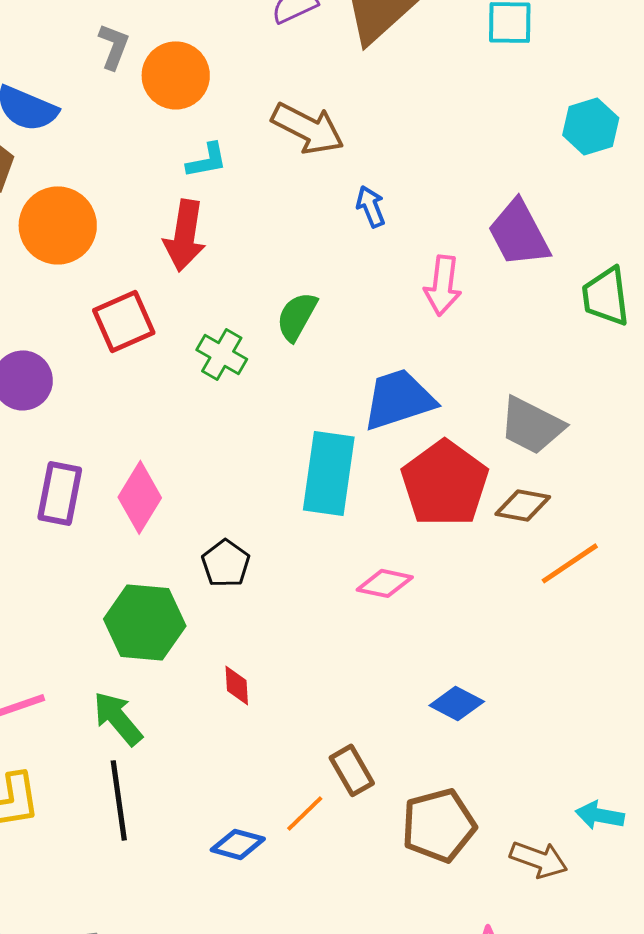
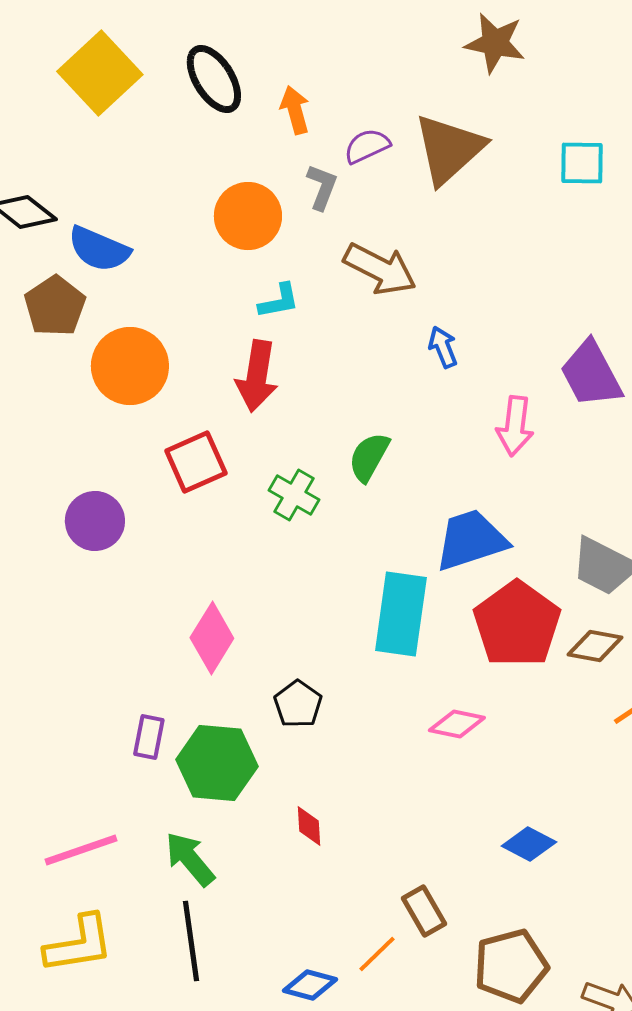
gray L-shape: (114, 46) -> (322, 187), moved
purple rectangle: (60, 493) -> (149, 737), moved, size x0.7

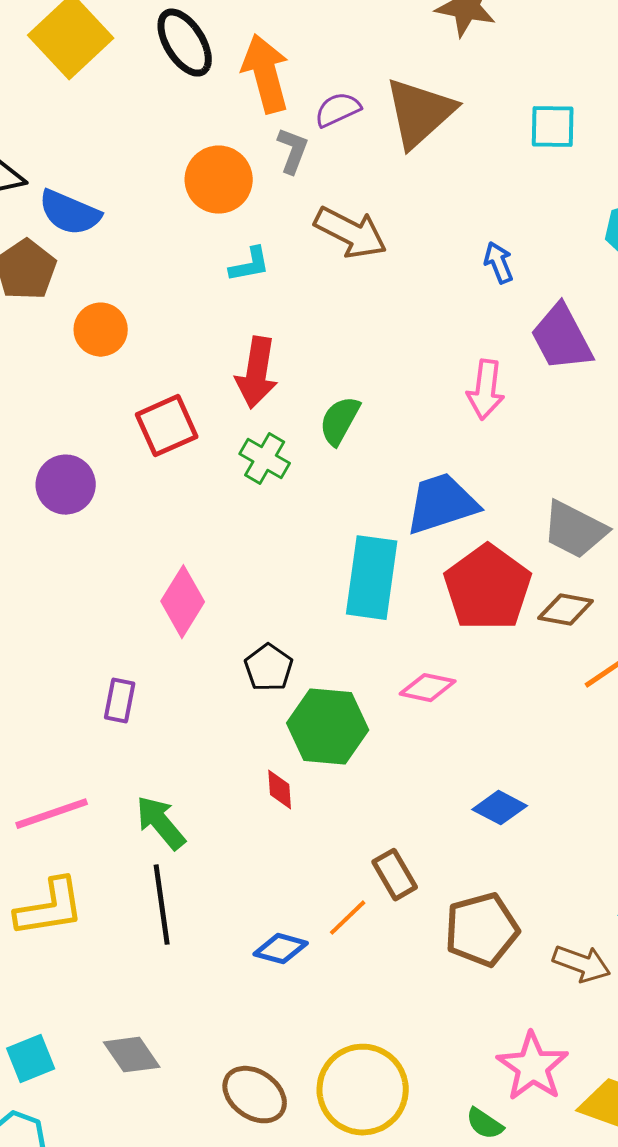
orange arrow: (295, 110) -> (266, 74), size x1.6
blue arrow: (443, 347) -> (499, 263), moved
orange circle: (130, 366) -> (101, 330), size x0.7
red arrow: (257, 376) -> (257, 373), moved
green hexagon: (217, 763) -> (328, 727), moved

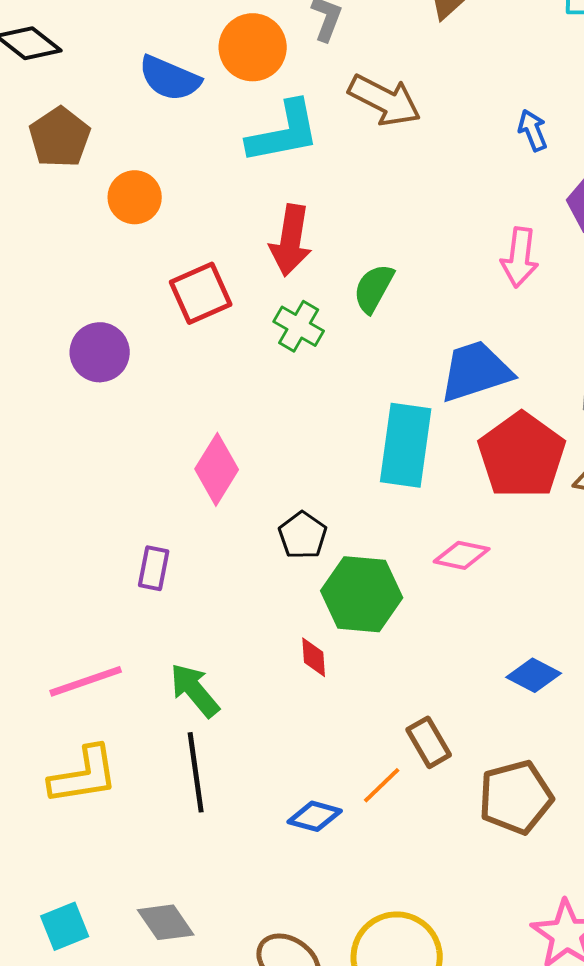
blue semicircle: (70, 213) -> (170, 78), moved
cyan L-shape: (250, 265) -> (284, 132), size x1.8

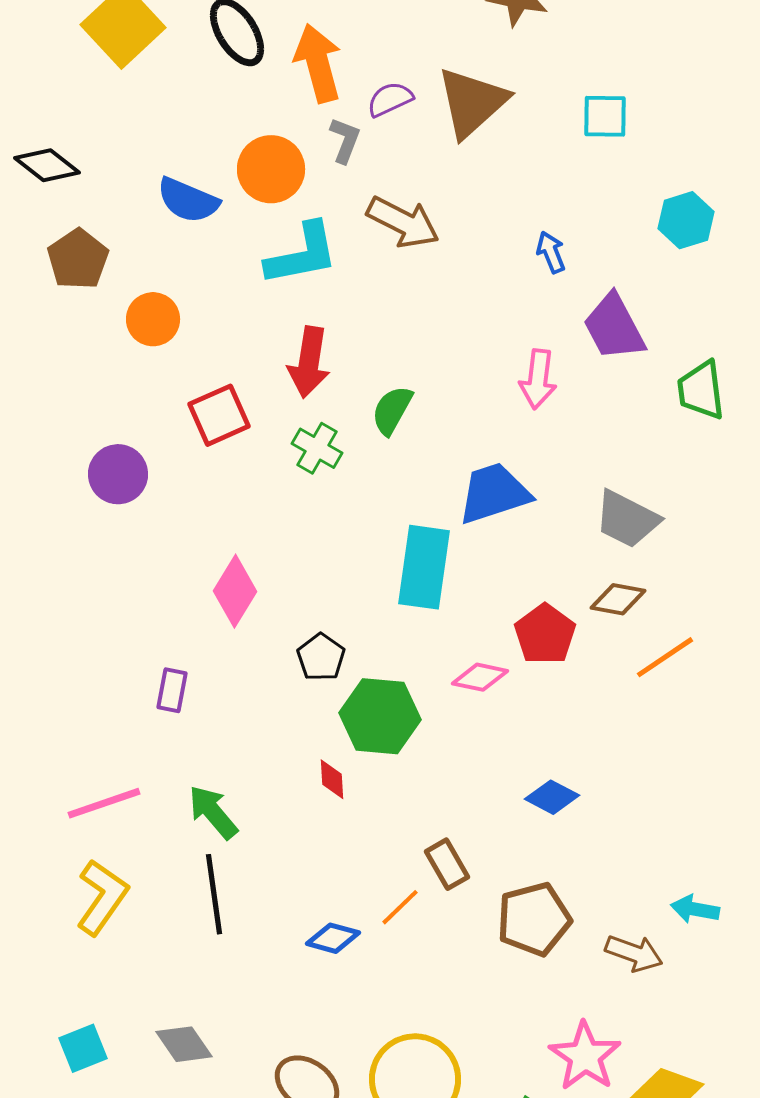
red pentagon: (522, 455) -> (545, 634), moved, size x0.7
yellow L-shape: (84, 775) -> (102, 897), turned -46

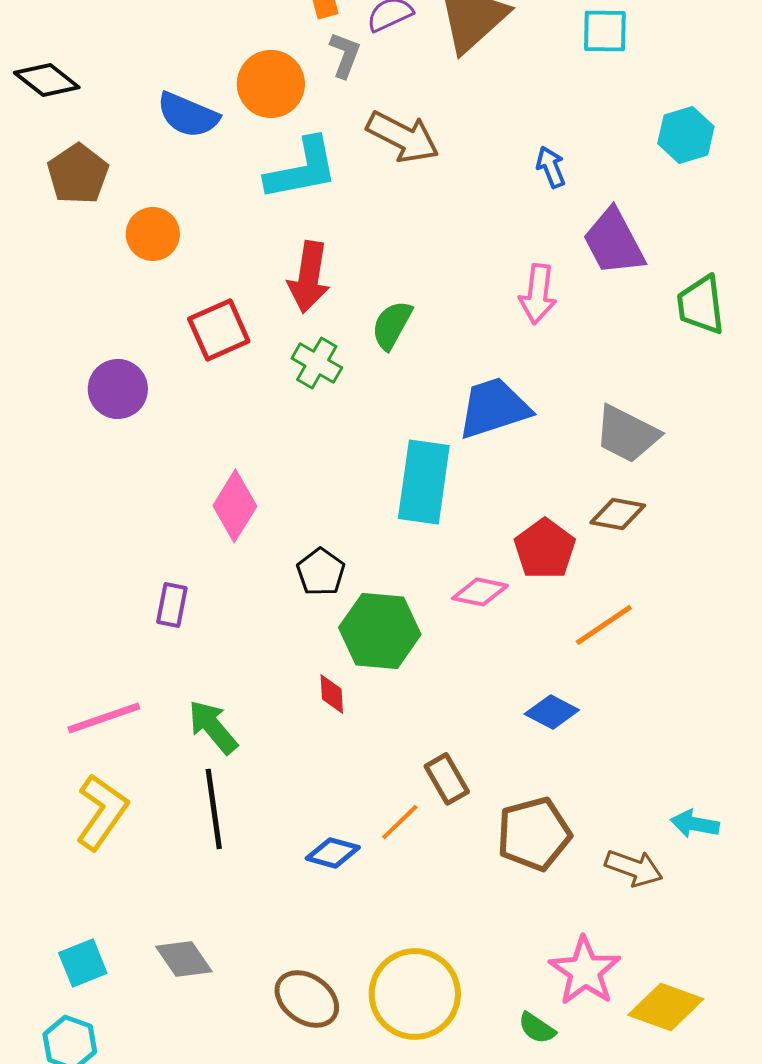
orange line: (665, 657) -> (604, 625), moved

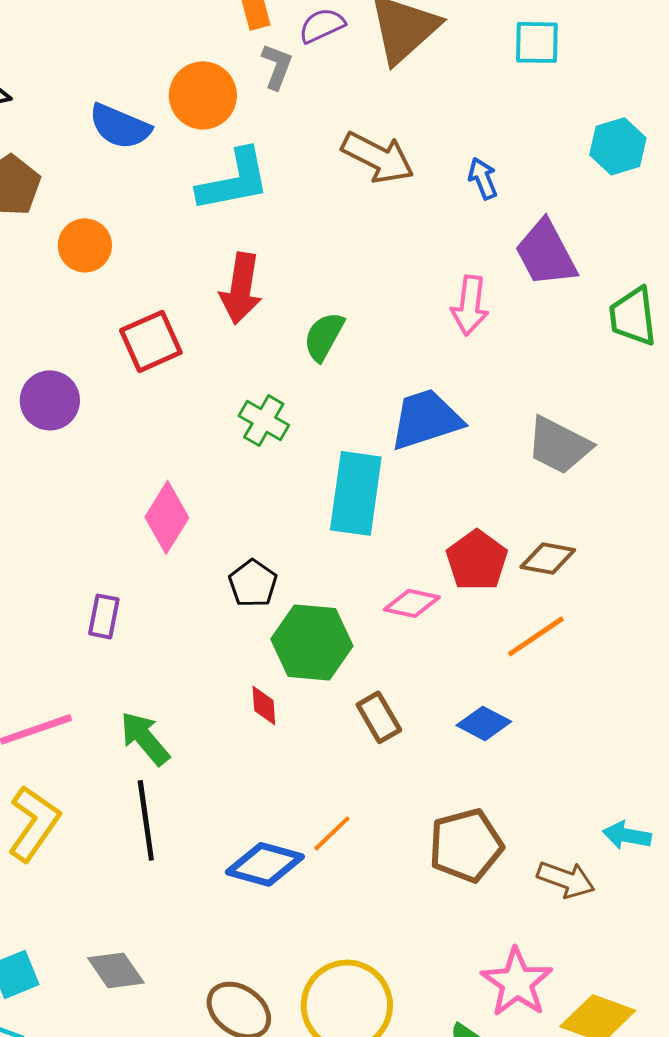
brown arrow: (403, 137) -> (378, 157), moved
green cross: (317, 363) -> (264, 420), moved
brown diamond: (618, 514) -> (548, 558), moved
brown rectangle: (447, 779) -> (379, 717), moved
blue diamond: (333, 853) -> (265, 864), size x1.4

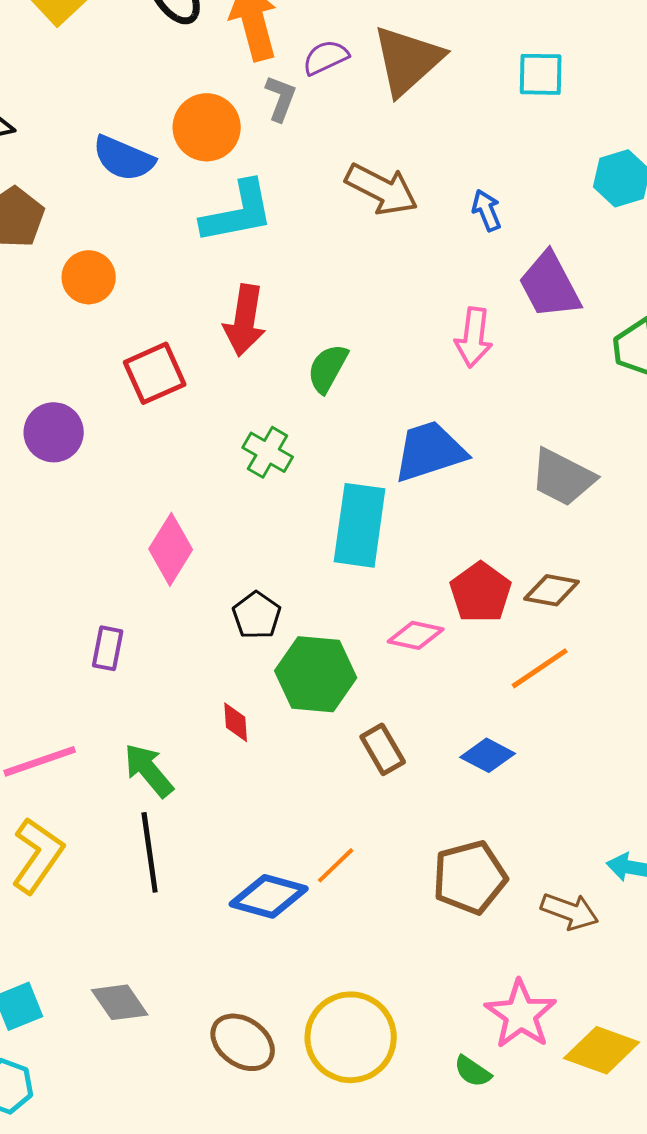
red diamond: (264, 705) -> (236, 722), moved

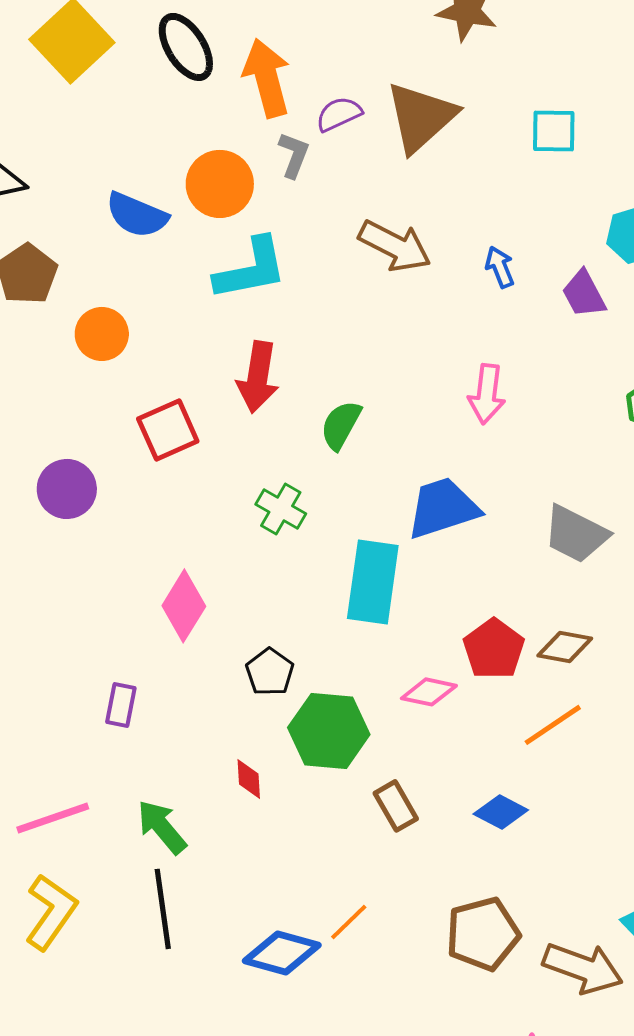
purple trapezoid: (550, 285) -> (584, 294), moved, size x0.7
brown arrow: (570, 911) -> (583, 968), size x1.4

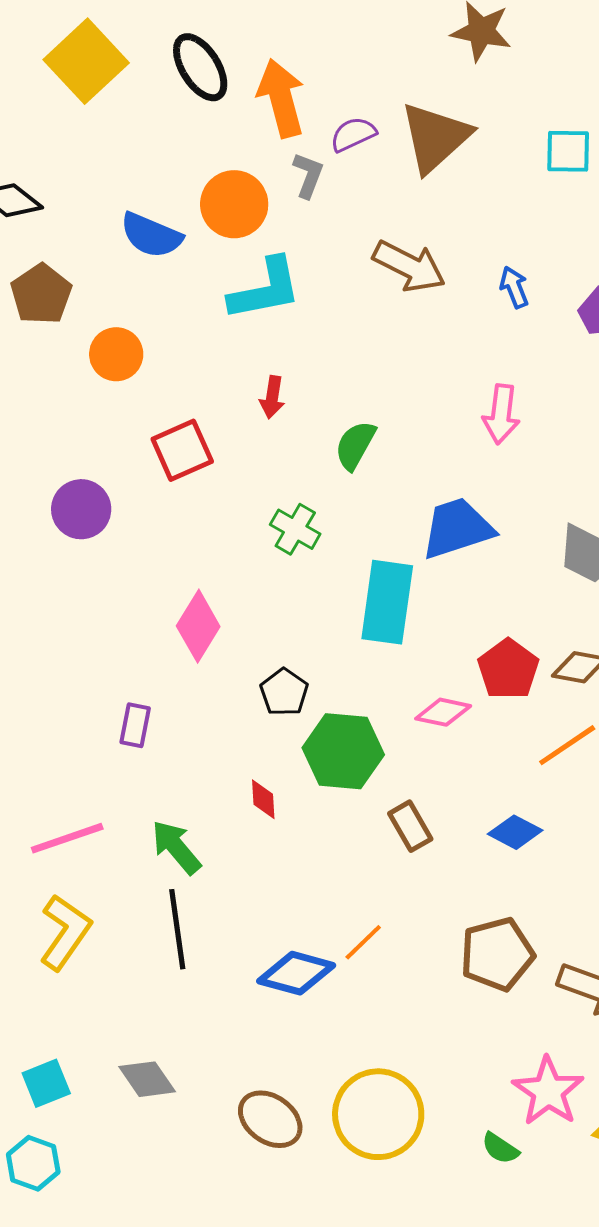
red arrow: (258, 377) -> (272, 397), size x0.6

